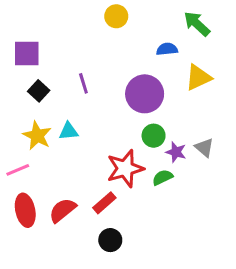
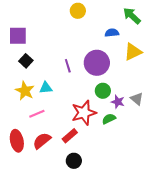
purple line: (83, 83) -> (68, 66), moved
pink line: (18, 170) -> (37, 114), moved

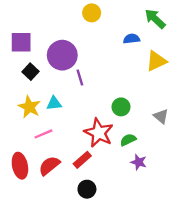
purple circle: (97, 63) -> (62, 55), moved
purple star: (118, 102) -> (139, 162), moved
red star: (84, 113) -> (99, 133), turned -30

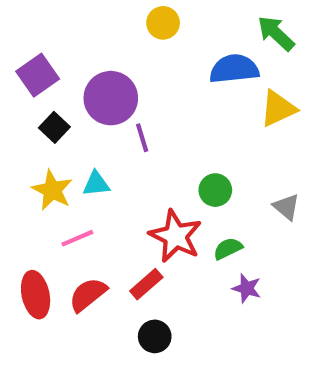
blue semicircle: (132, 39) -> (234, 69), size x1.6
purple square: (21, 42) -> (38, 75), turned -35

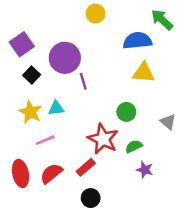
yellow triangle: (278, 109) -> (144, 73), moved, turned 30

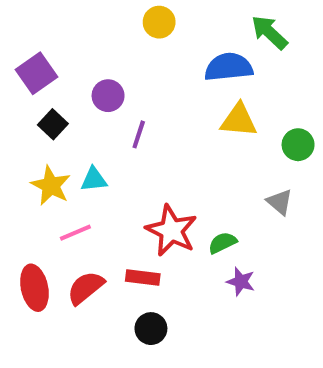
purple circle: (65, 58) -> (108, 96), size x0.6
purple line: (83, 81) -> (139, 134), turned 35
green circle: (126, 112) -> (298, 145), moved
red rectangle: (86, 167) -> (143, 277), turned 48

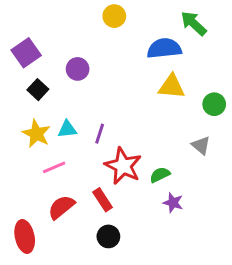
purple line: (139, 134) -> (100, 134), moved
red rectangle: (143, 277) -> (103, 200), turned 50
red ellipse: (34, 288) -> (25, 236), moved

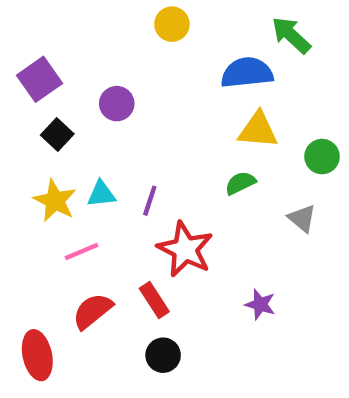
green semicircle: (160, 175) -> (240, 183), moved

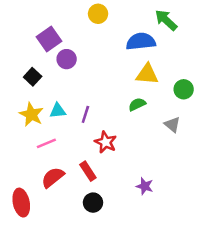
purple square: (40, 79) -> (49, 39), moved
red star: (185, 249) -> (106, 142), size x0.7
purple star: (260, 304) -> (145, 186), moved

